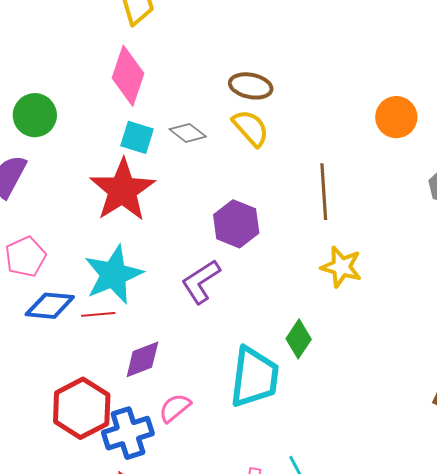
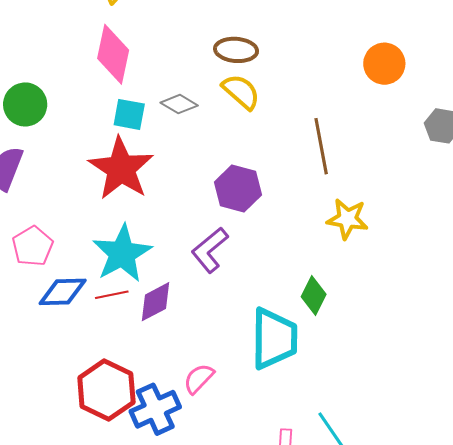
purple diamond: (142, 359) -> (155, 302), moved

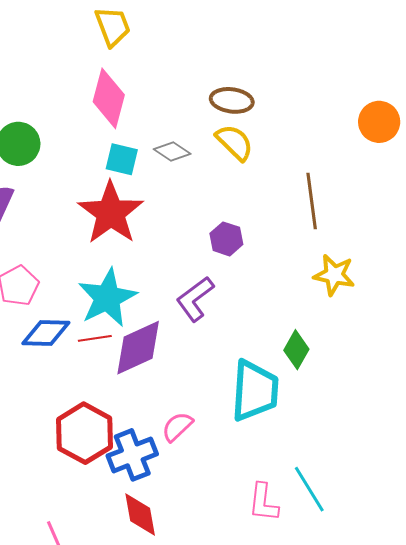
purple hexagon: (238, 189) -> (226, 239), size x0.7
purple diamond: (155, 302) -> (138, 348), size x1.4

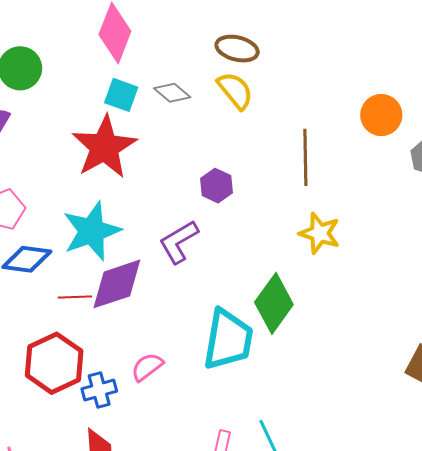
orange circle: (379, 122) -> (381, 115), moved
red line: (95, 338) -> (75, 297), moved
green diamond: (296, 350) -> (274, 303), size x1.5
blue cross: (132, 455) -> (99, 390), size x0.7

